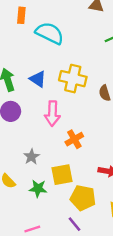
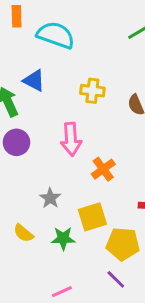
blue triangle: (38, 79) -> (34, 81), moved
yellow cross: (73, 79) -> (92, 91), size x0.7

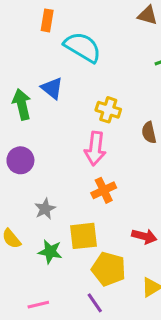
pink arrow: (71, 139) -> (95, 149), moved
purple circle: (16, 142) -> (20, 160), moved

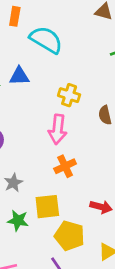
blue triangle: (52, 88) -> (19, 76), turned -40

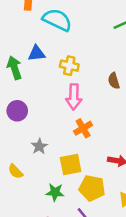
yellow cross: (69, 95) -> (69, 66), moved
green star: (18, 221) -> (55, 192), moved

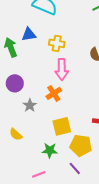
orange cross: (83, 128) -> (54, 93), moved
gray star: (39, 146) -> (30, 105), moved

